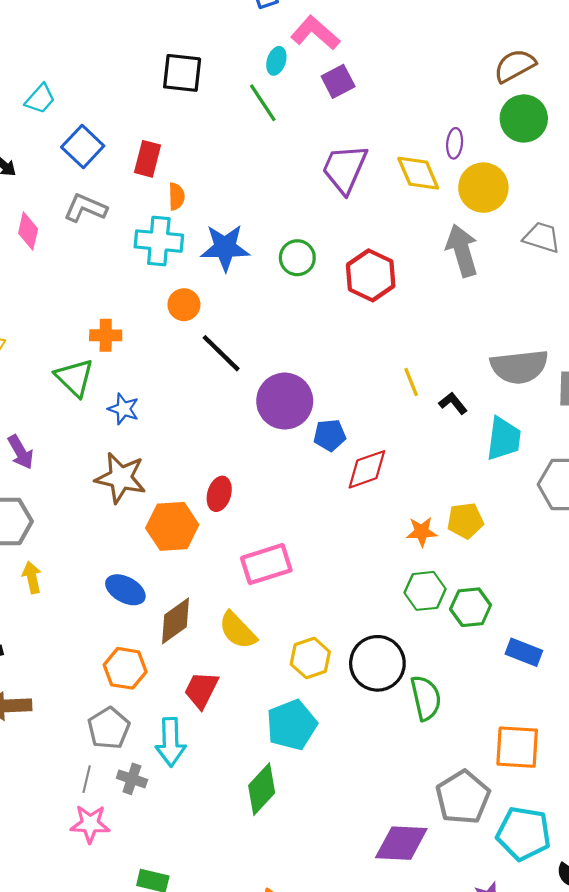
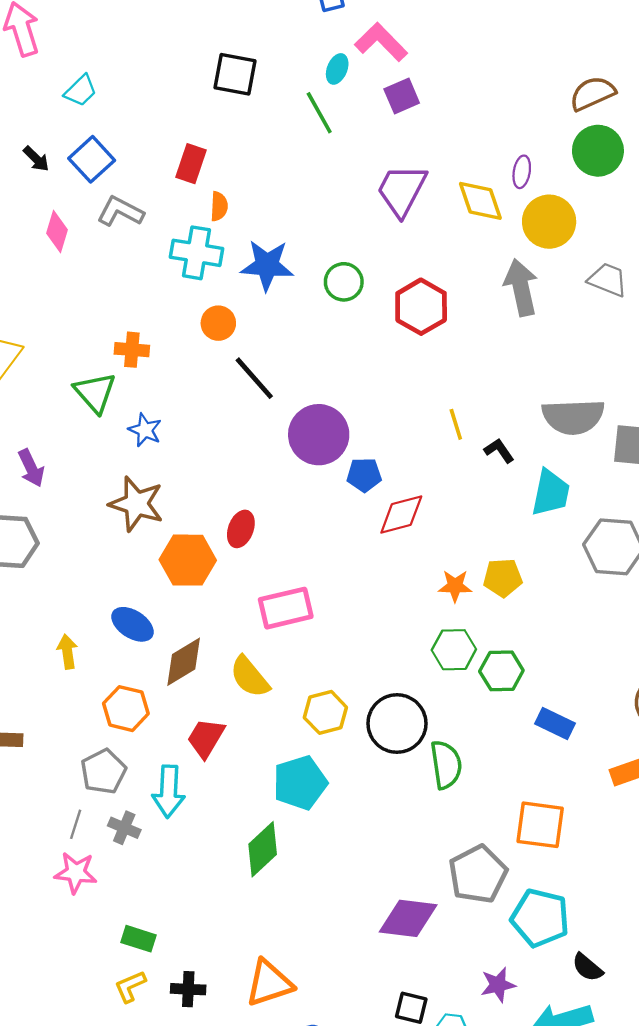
blue square: (83, 147) -> (92, 159), moved
yellow arrow: (32, 577) -> (67, 652), moved

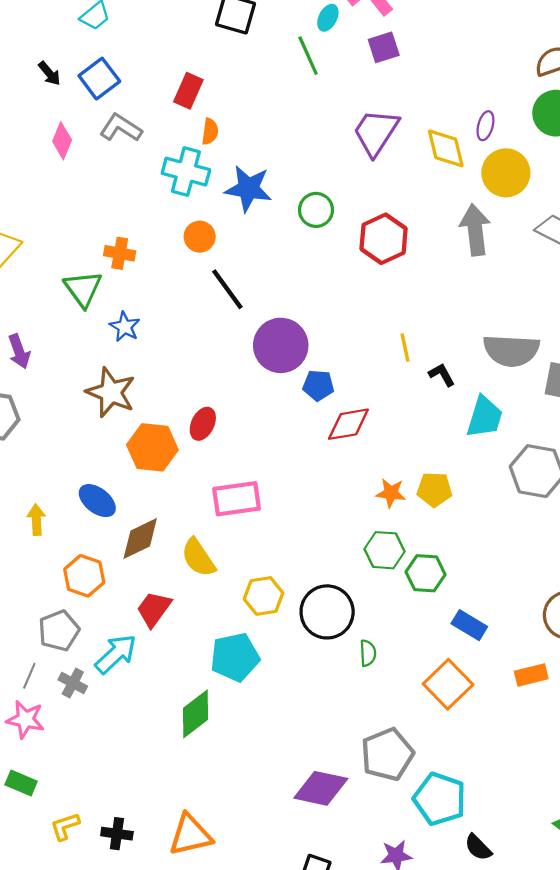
green semicircle: (446, 765) -> (368, 653), size x0.6
cyan arrow: (169, 791) -> (116, 654), turned -141
orange square: (540, 825) -> (448, 684), moved, turned 33
green rectangle: (138, 939) -> (21, 783), moved

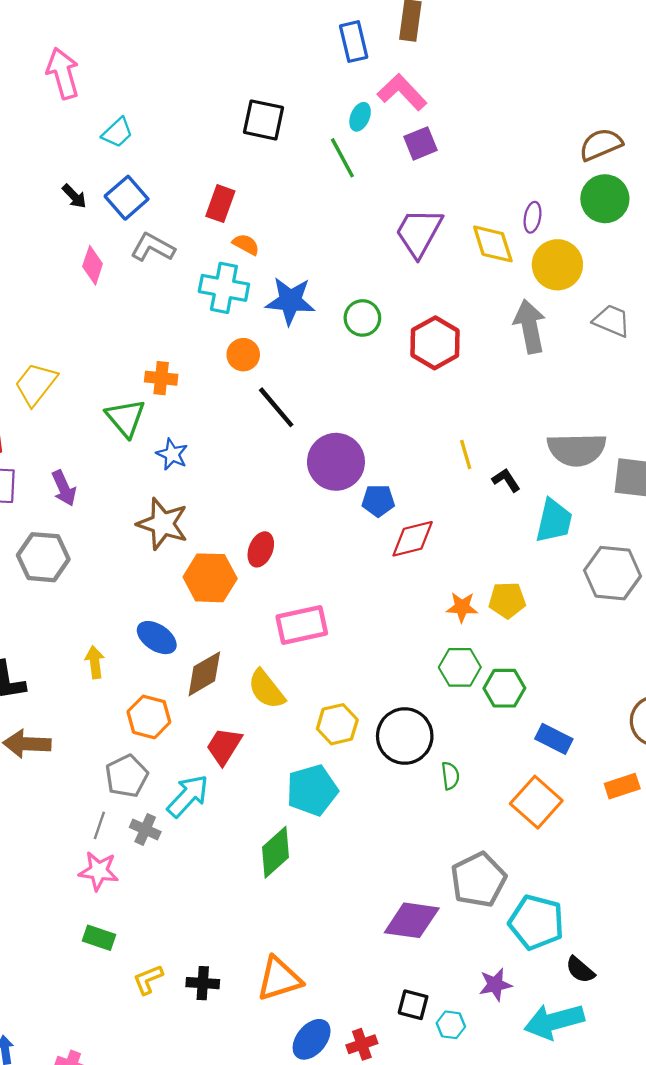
orange semicircle: (210, 132) -> (246, 244), turned -65

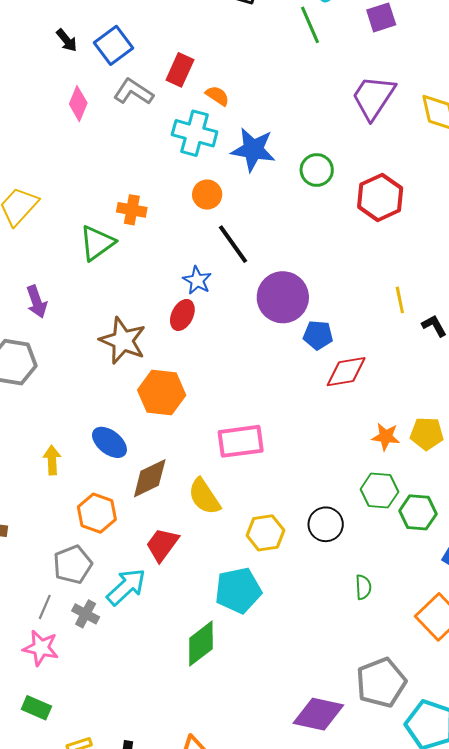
red rectangle: (220, 204) -> (180, 70), moved
green triangle: (126, 418) -> (97, 243), turned 30
blue star: (172, 454) -> (197, 280), moved
red ellipse: (261, 549) -> (182, 315), moved
black circle: (405, 736) -> (326, 524), moved, size x0.7

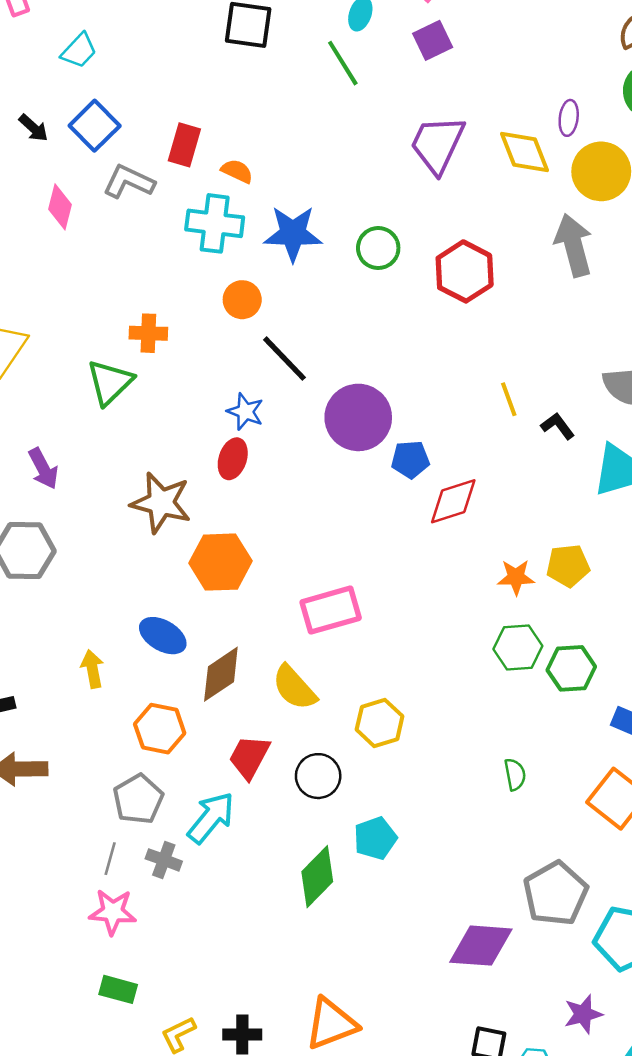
black circle: (326, 524) -> (318, 776), moved
cyan pentagon: (238, 590) -> (375, 838), moved, size x0.7

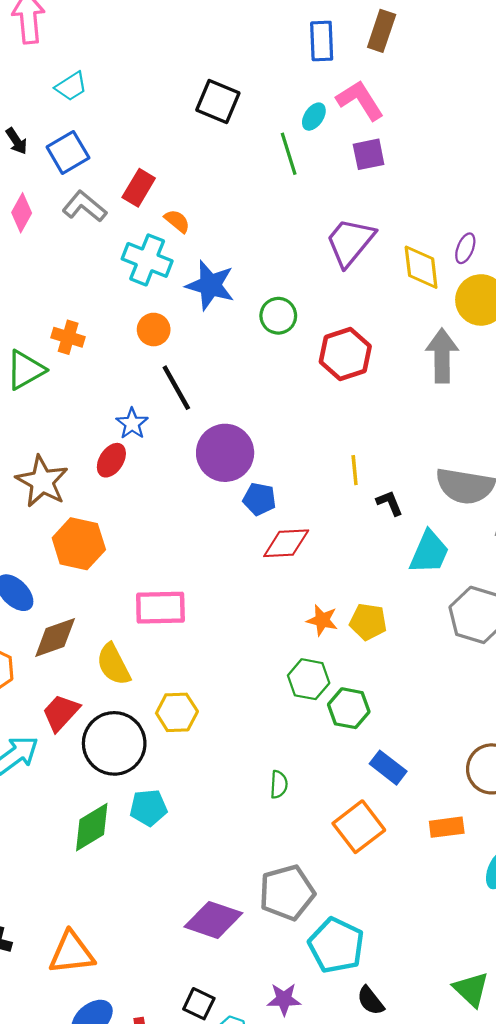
black circle: (318, 776) -> (114, 743), size x1.6

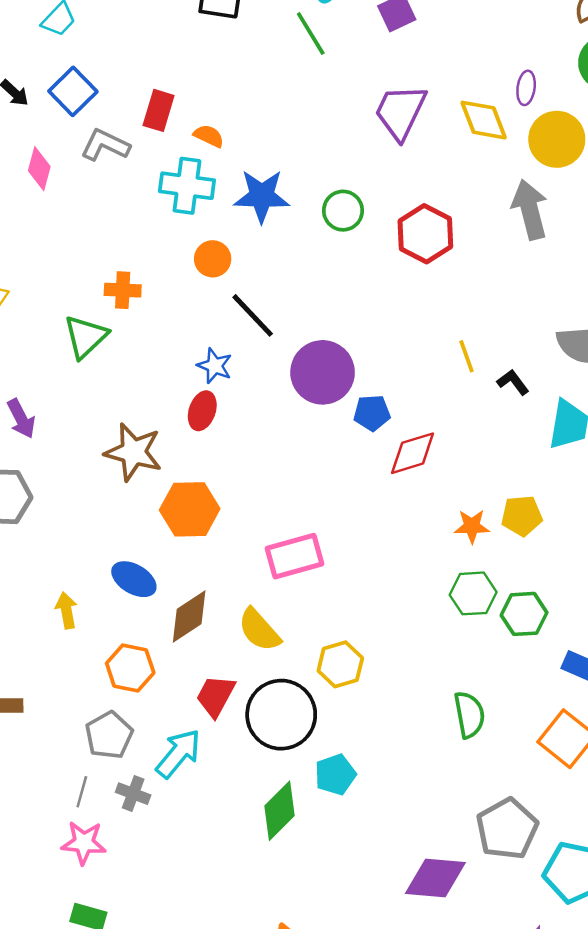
green semicircle: (279, 785) -> (469, 715), size x1.5

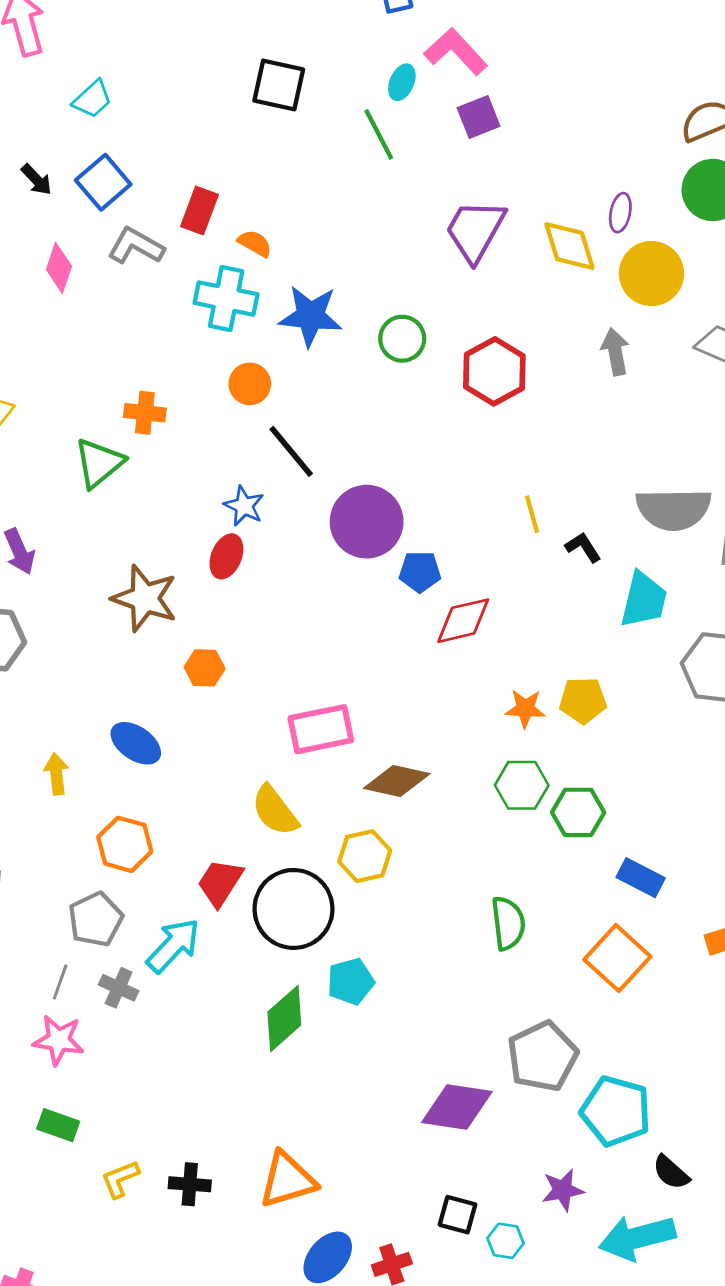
gray arrow: (530, 210) -> (615, 352), size x0.7
orange hexagon: (190, 509) -> (205, 668), size x0.6
brown diamond: (189, 617) -> (397, 781), moved, turned 42

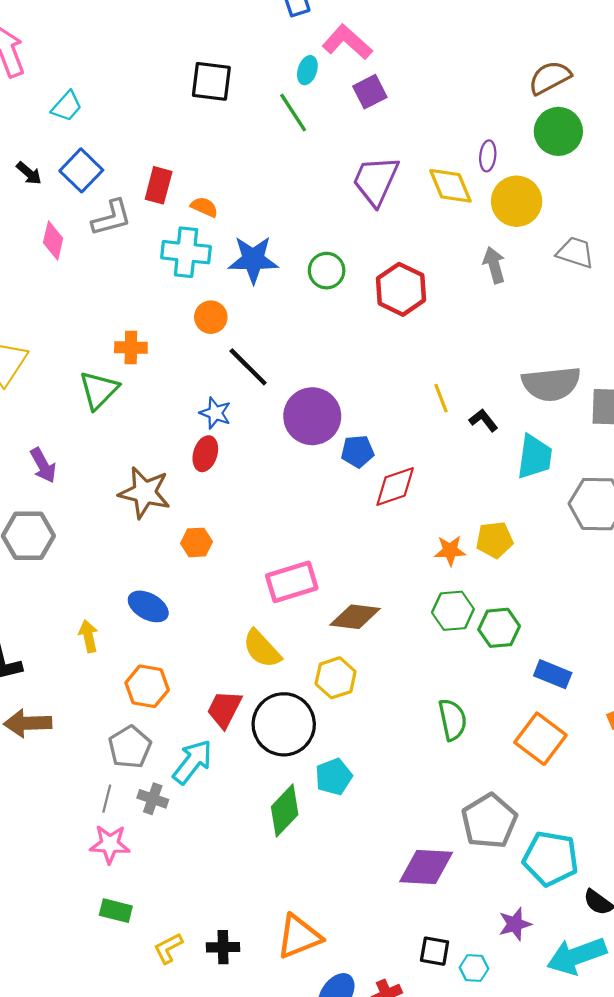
gray L-shape: (136, 246) -> (112, 218), turned 141

